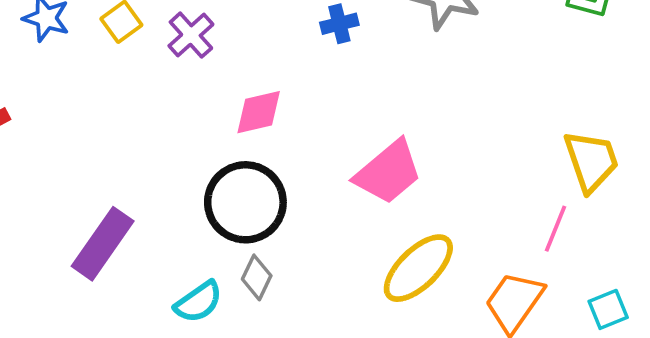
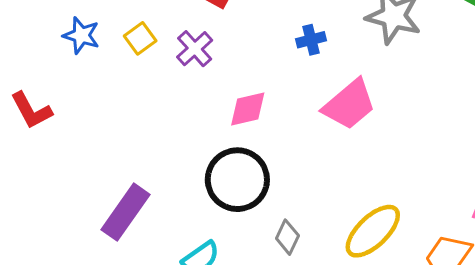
pink trapezoid: (388, 172) -> (349, 105), moved
gray diamond: (257, 277) -> (287, 237), moved

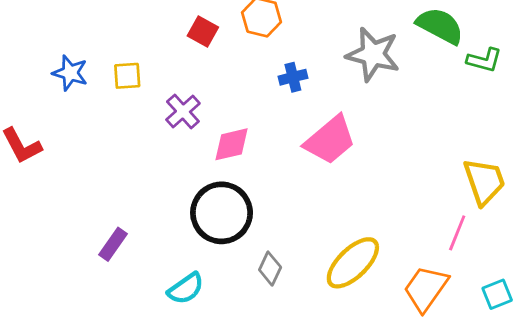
yellow square: (140, 38) -> (127, 76), turned 32
purple cross: (195, 49) -> (183, 111), moved
purple rectangle: (125, 212) -> (113, 244), size x0.6

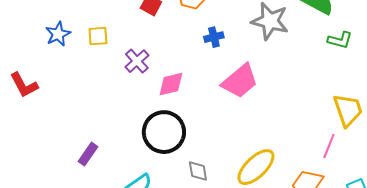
green L-shape: (484, 60) -> (340, 40), moved
blue star: (70, 73) -> (58, 34), turned 30
gray diamond: (270, 269) -> (198, 171), turned -35

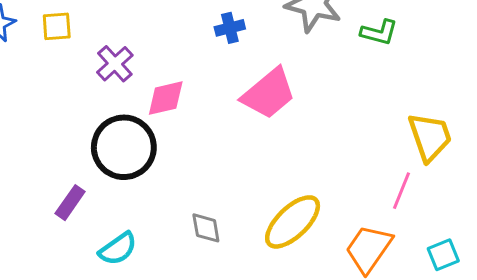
green L-shape: (340, 40) -> (379, 32), moved
black circle: (164, 132) -> (124, 147), moved
purple rectangle: (88, 154) -> (70, 203), moved

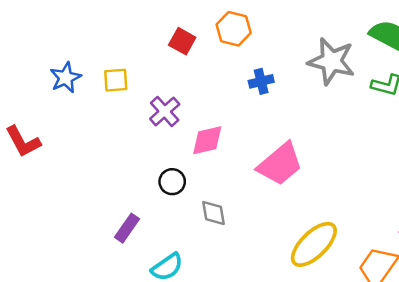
pink trapezoid: (269, 94) -> (280, 164), moved
black circle: (124, 147) -> (172, 182), size x0.5
gray diamond: (206, 228) -> (214, 213), moved

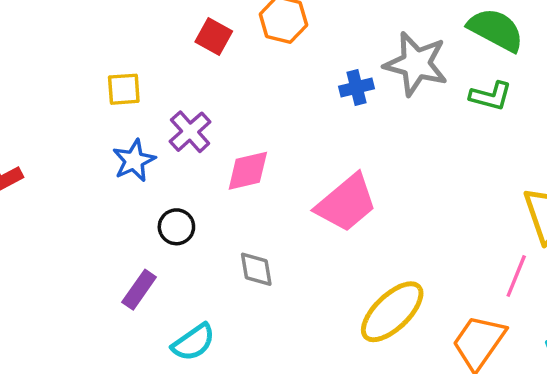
blue star: (66, 78) -> (134, 161), moved
blue cross: (261, 81) -> (356, 88), moved
black circle: (172, 182) -> (176, 227), moved

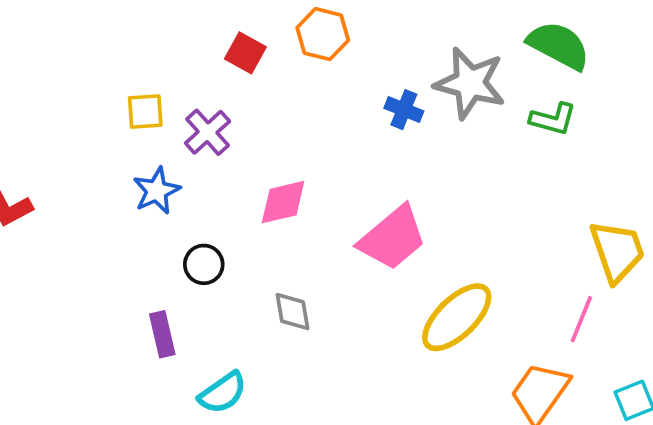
blue cross: (356, 88) -> (404, 110), turned 36
purple cross: (190, 132) -> (208, 132), moved
purple rectangle: (139, 290) -> (162, 334), turned -48
yellow ellipse: (392, 312) -> (457, 317), moved

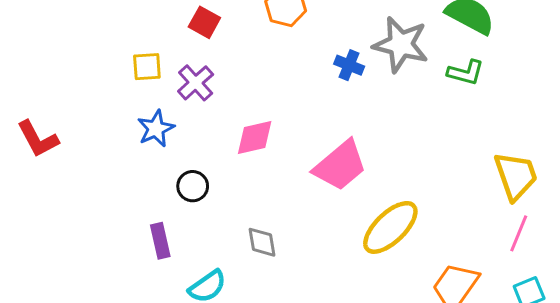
red square: (245, 53) -> (204, 22), moved
gray diamond: (292, 312) -> (262, 242), moved
pink line: (581, 319) -> (519, 233), moved

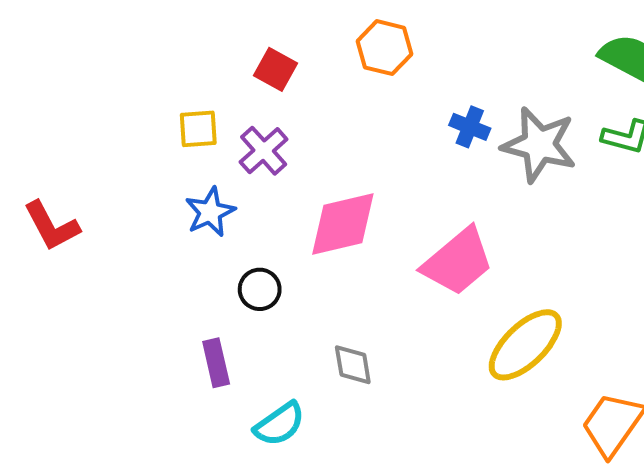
gray star: (401, 44) -> (539, 145), moved
pink diamond: (255, 137) -> (343, 224), size x1.4

